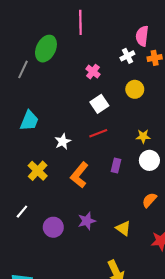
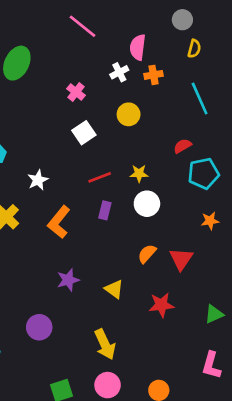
pink line: (80, 22) -> (83, 26), moved, turned -50
red line: (98, 133) -> (100, 177), moved
purple circle: (53, 227) -> (39, 327), moved

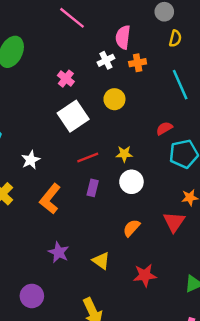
white square: (84, 133) -> (73, 116), size x1.4
red triangle: (181, 259) -> (174, 222), moved
purple star: (68, 280) -> (59, 252), turned -30

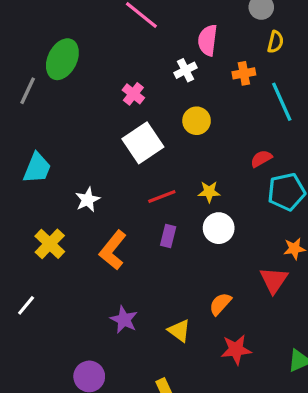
orange cross: (138, 63) -> (244, 73), moved
orange semicircle: (131, 228) -> (220, 304), moved

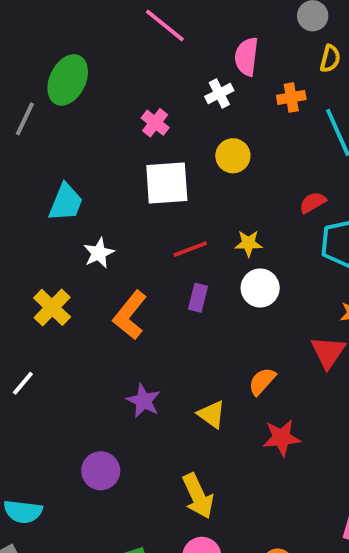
white square: (143, 143) -> (167, 183), turned 30
cyan trapezoid: (37, 168) -> (66, 202), moved

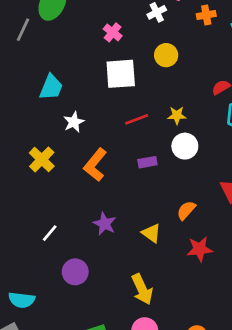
purple rectangle: (198, 298) -> (147, 162), moved, turned 66
white line: (23, 383) -> (50, 233), moved

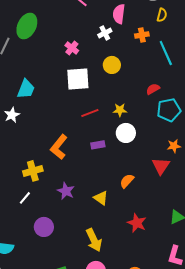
white star: (74, 122) -> (12, 115), moved
yellow cross: (42, 159) -> (33, 171), moved, turned 30
red star: (200, 249) -> (137, 223), moved, turned 30

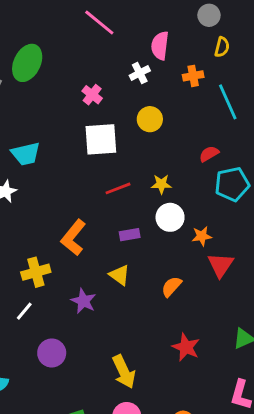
cyan trapezoid: (26, 89) -> (26, 154), turned 55
orange star: (174, 146) -> (202, 236), moved
yellow triangle: (101, 198) -> (120, 275), moved

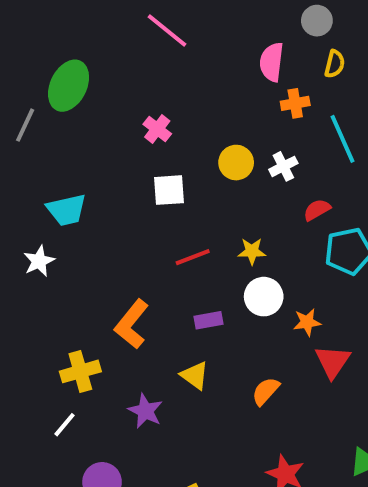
pink semicircle: (160, 46) -> (272, 62), moved
white cross: (140, 73) -> (283, 166), moved
white square: (101, 139) -> (169, 190), size x0.7

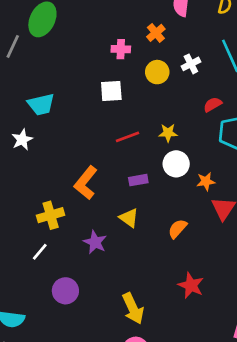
orange cross: (295, 103) -> (156, 33), moved, turned -30
pink cross: (157, 129) -> (121, 49), moved, turned -36
white cross: (283, 166) -> (191, 64), moved

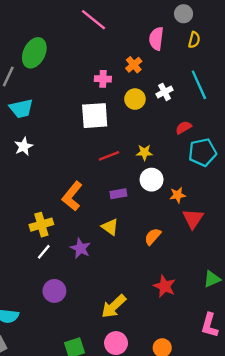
white square: (111, 91) -> (95, 116), size x1.4
cyan trapezoid: (41, 104) -> (21, 109), moved
white star: (22, 140) -> (24, 146), moved
white line: (40, 252) -> (44, 252), moved
yellow arrow: (133, 308) -> (114, 306), turned 72

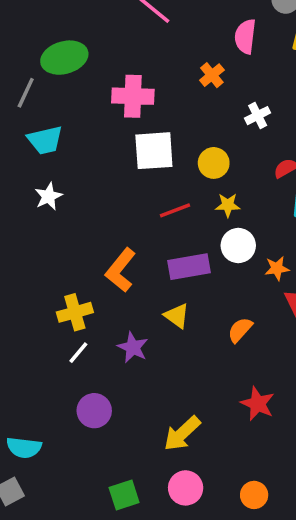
green ellipse: (34, 53) -> (64, 58), turned 48
pink cross: (103, 79) -> (133, 96), moved, size x1.6
yellow circle: (135, 99) -> (214, 163), moved
purple rectangle: (118, 194) -> (189, 267), size x1.6

